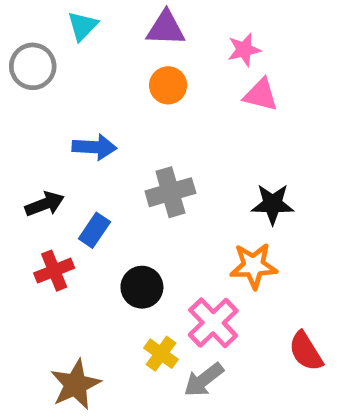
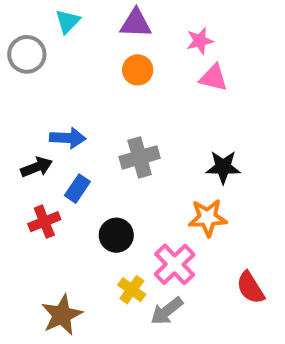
blue arrow: (94, 147) -> (68, 138), moved

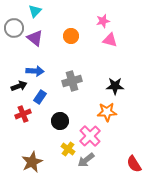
purple triangle: (136, 23) -> (35, 38), moved, turned 36
red semicircle: (250, 288) -> (134, 164), moved

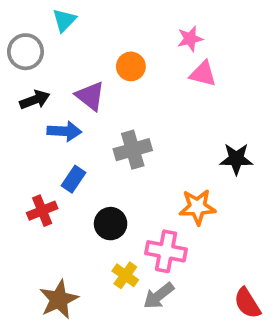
purple triangle: (35, 38) -> (90, 96), moved
black arrow: (19, 86) -> (35, 100), moved
black star: (115, 86) -> (236, 159), moved
pink cross: (90, 136) -> (166, 251), turned -35

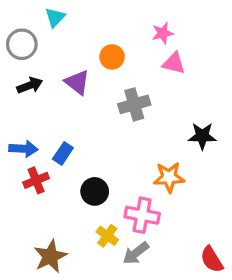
blue arrow: (64, 131) -> (23, 149), moved
gray cross: (133, 150) -> (134, 104), moved

